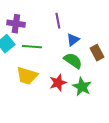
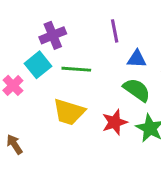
purple cross: (16, 24) -> (53, 35), turned -30
blue triangle: (73, 40) -> (137, 59), turned 40

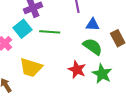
yellow trapezoid: (69, 112) -> (31, 67), moved
red star: (115, 122) -> (77, 70), turned -30

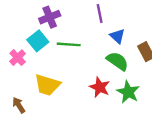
blue triangle: (93, 25) -> (117, 36), turned 40

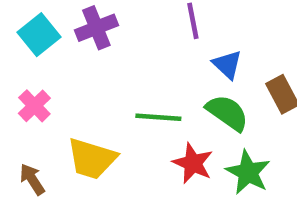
cyan square: (38, 41) -> (39, 35), moved
green line: (69, 44) -> (158, 117), moved
brown arrow: (19, 105) -> (32, 179), moved

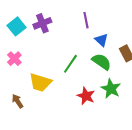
green line: (158, 117) -> (70, 64), turned -60
red star: (193, 163) -> (86, 96), moved
brown arrow: (32, 179) -> (18, 101), moved

